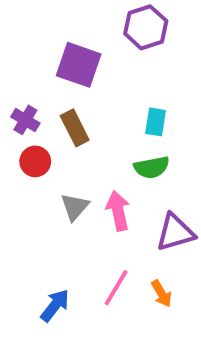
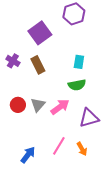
purple square: (79, 65) -> (40, 33), turned 35
red circle: (35, 161) -> (18, 105), moved
pink arrow: (118, 211) -> (60, 107), turned 66

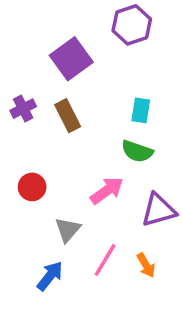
purple cross: (13, 61) -> (23, 109), turned 32
green semicircle: (77, 85) -> (137, 151), turned 30
gray triangle: (38, 105) -> (68, 230), moved

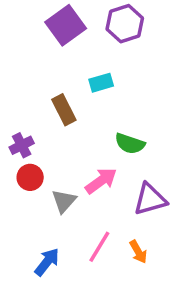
purple square: (71, 59) -> (66, 25), moved
purple cross: (23, 109) -> (22, 145), moved
cyan rectangle: (141, 110) -> (101, 83), moved, turned 65
gray triangle: (68, 230) -> (64, 201), moved

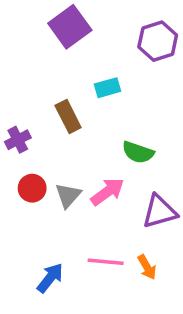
purple hexagon: (125, 24) -> (158, 41), moved
purple cross: (22, 145) -> (18, 140), moved
gray triangle: (64, 201) -> (68, 195), moved
pink line: (99, 247) -> (106, 262), turned 64

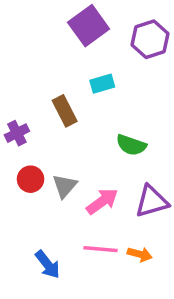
purple square: (70, 27) -> (89, 26), moved
pink arrow: (107, 192) -> (102, 201), moved
orange arrow: (147, 267) -> (140, 254), turned -45
blue arrow: (50, 278) -> (48, 264), turned 104

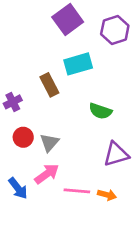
cyan rectangle: (102, 84) -> (78, 64), size x1.5
pink arrow: (102, 201) -> (47, 174), moved
blue arrow: (48, 264) -> (18, 188), moved

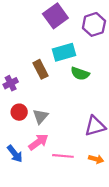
green semicircle: (100, 111) -> (80, 74), moved
orange arrow: (107, 195) -> (96, 159), moved

